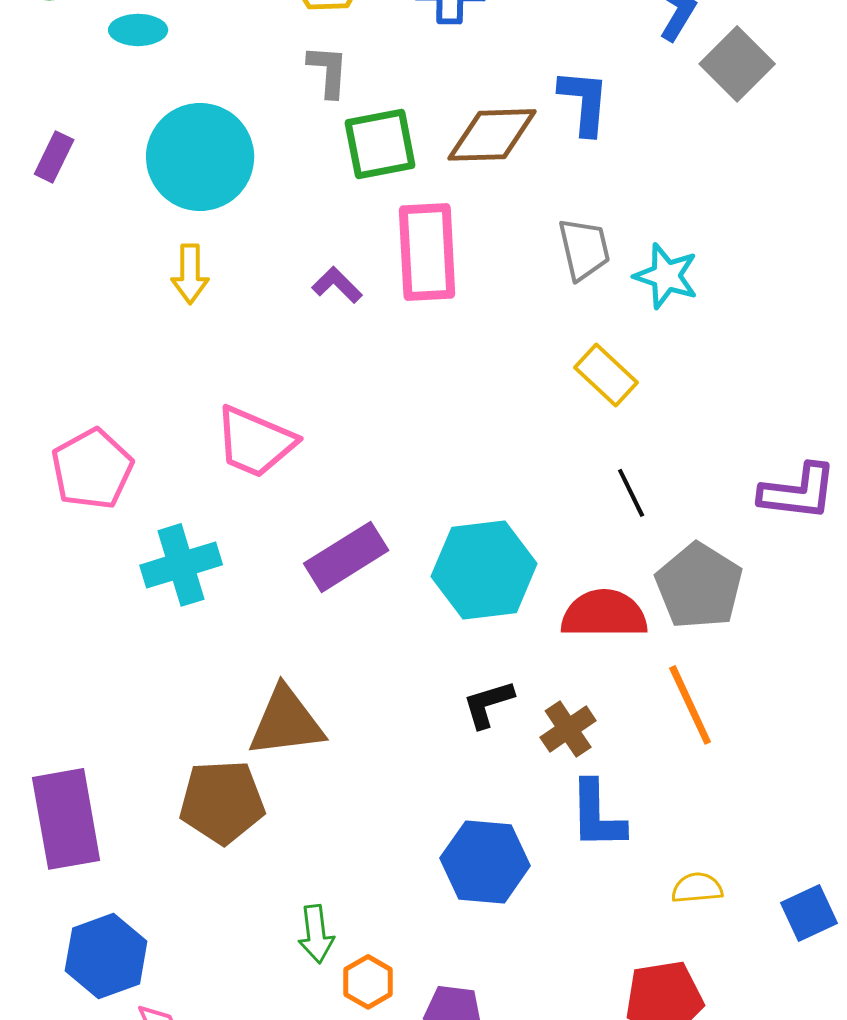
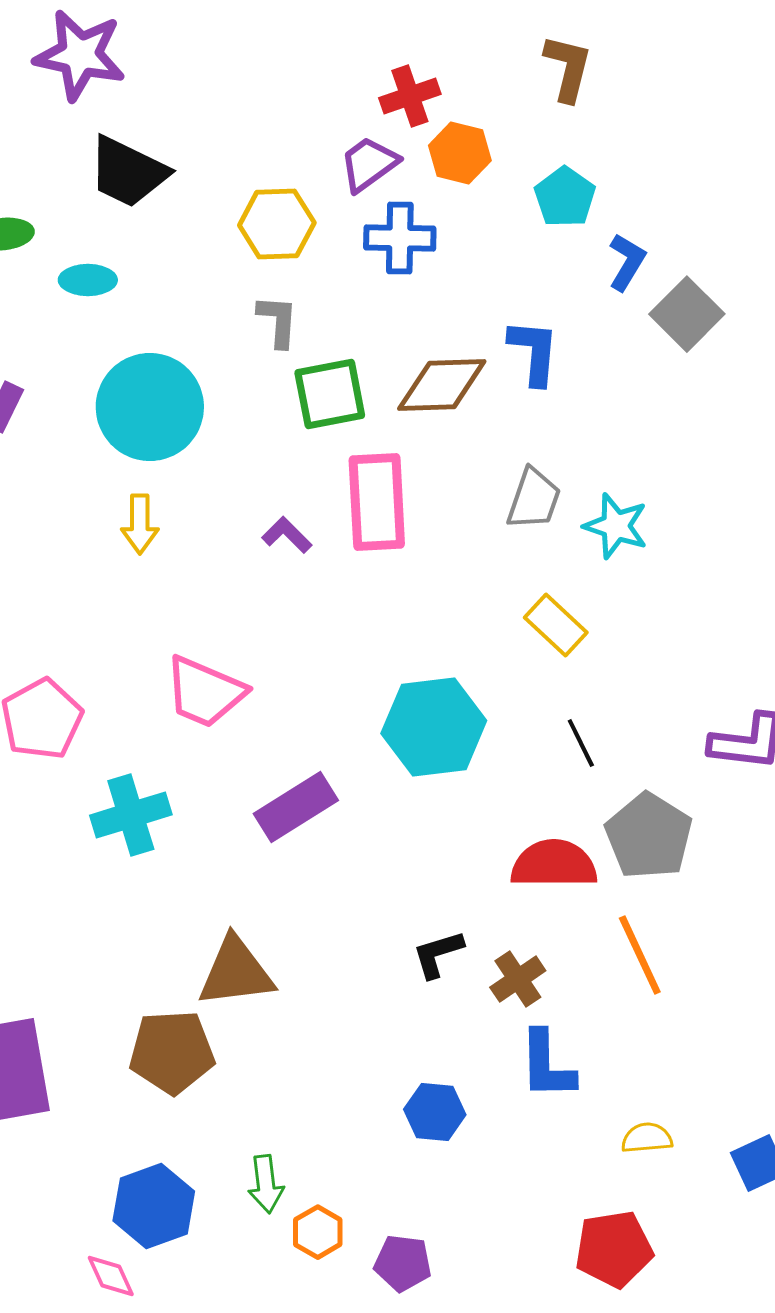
gray trapezoid: (584, 249) -> (534, 499), turned 32
cyan hexagon: (484, 570) -> (434, 727), moved
blue hexagon: (485, 862) -> (435, 1112), size x0.7
blue hexagon: (106, 956) -> (154, 1206), moved

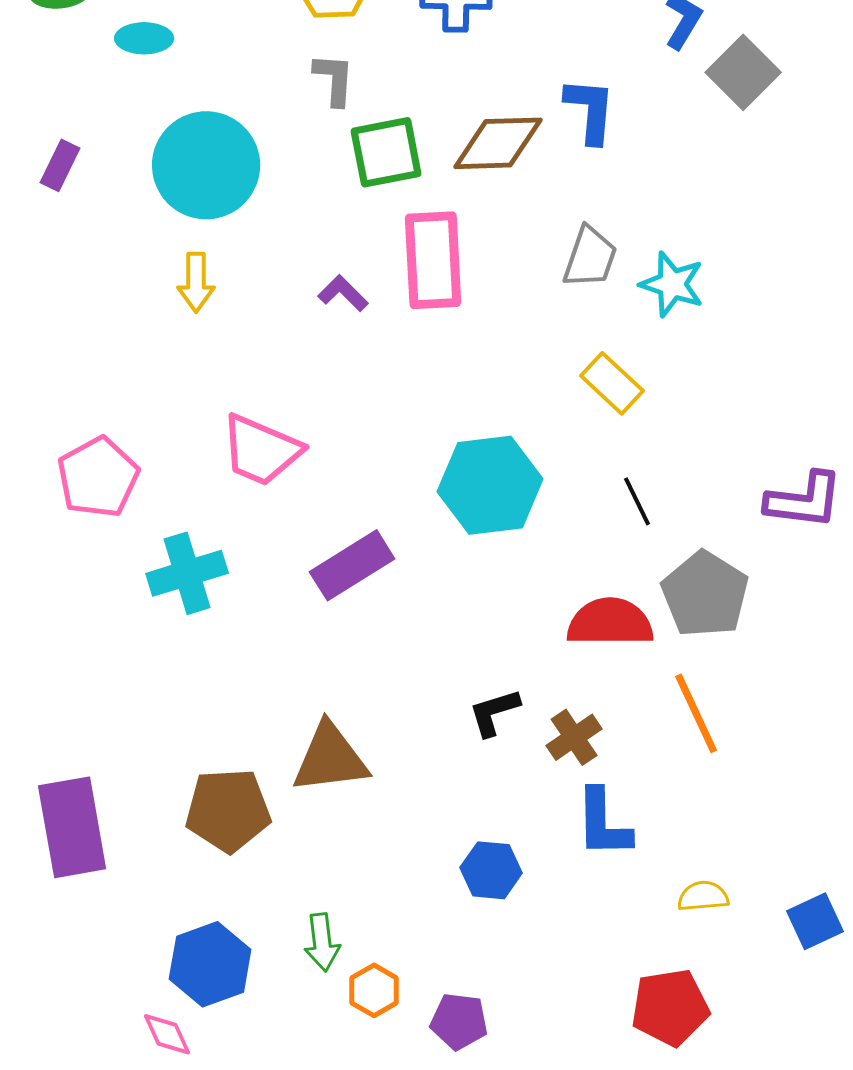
brown triangle: (236, 972) -> (330, 758), moved

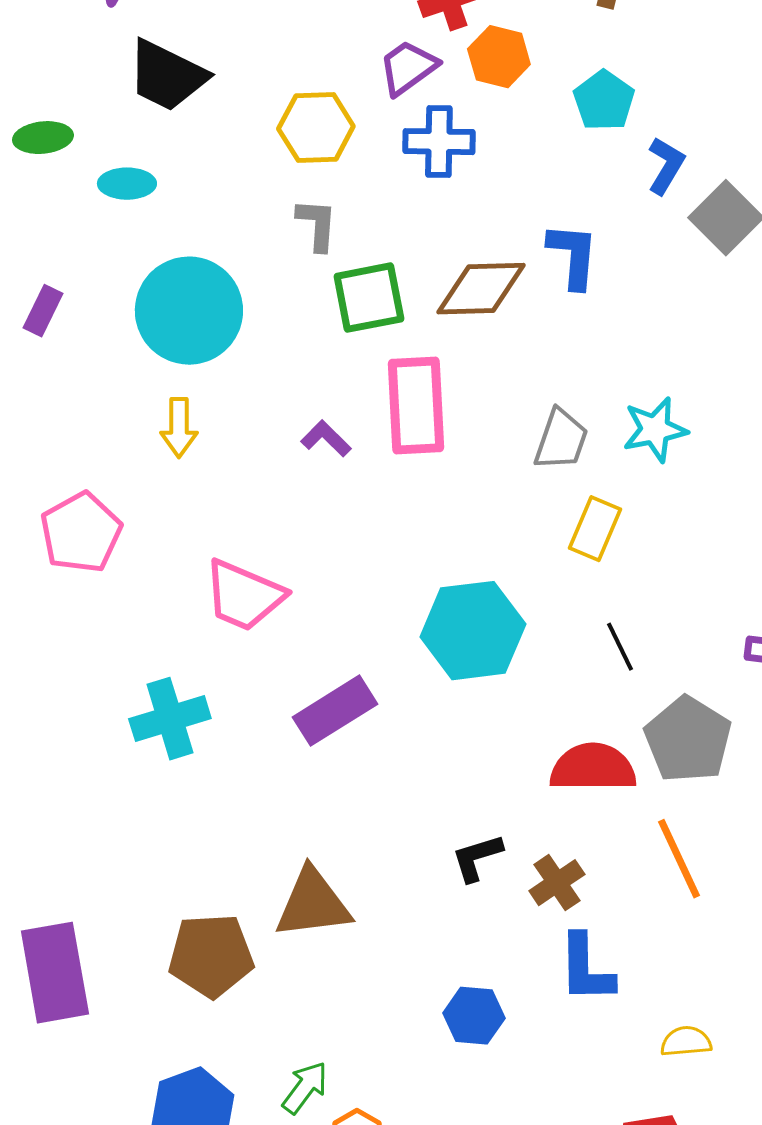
gray trapezoid: (590, 257) -> (561, 440), moved
cyan star: (672, 284) -> (655, 430), turned -30
yellow rectangle: (612, 383) -> (595, 529), turned 70
pink pentagon: (98, 477) -> (81, 533), moved
green arrow: (322, 942) -> (305, 1088), turned -136

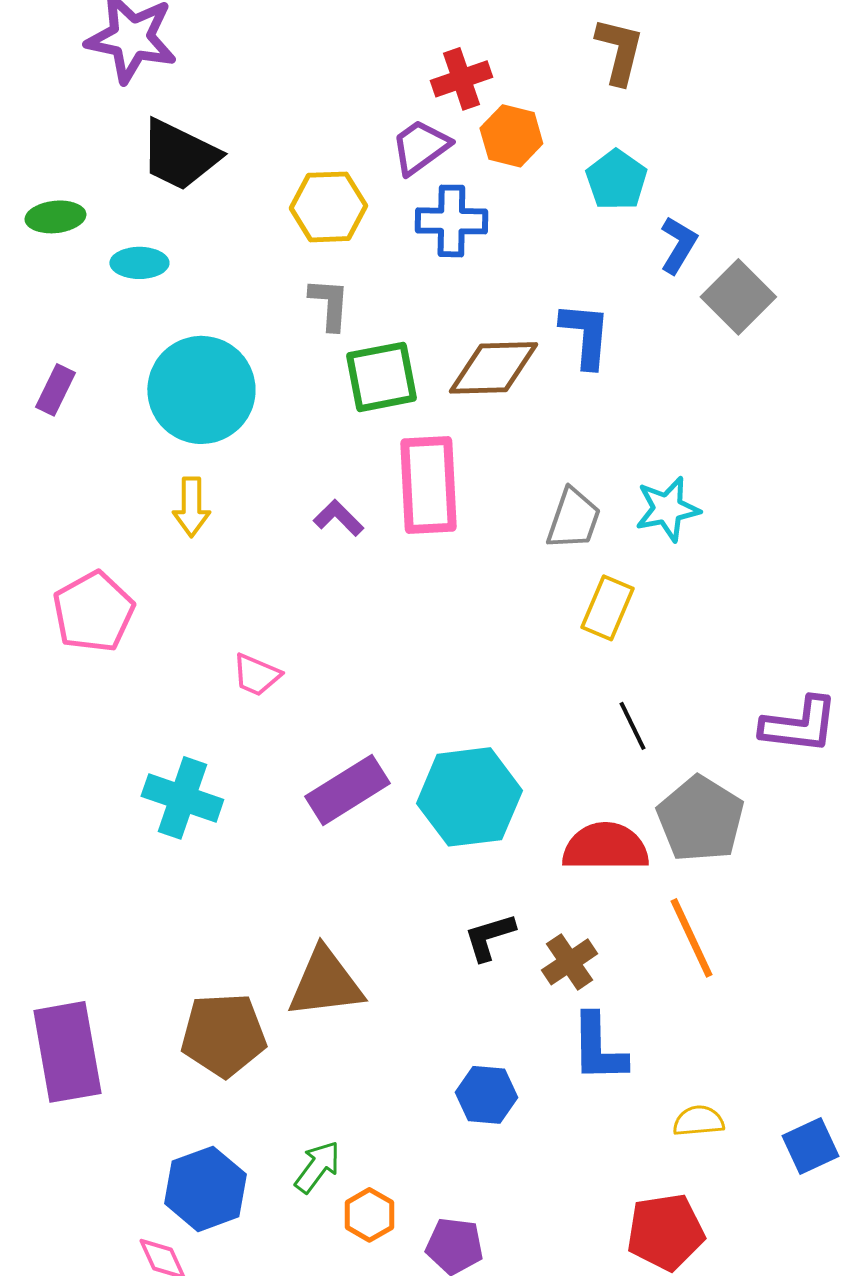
pink trapezoid: (244, 596) -> (256, 675), size x0.6
cyan hexagon: (473, 631) -> (469, 797), moved
cyan cross: (170, 719) -> (182, 798), turned 36

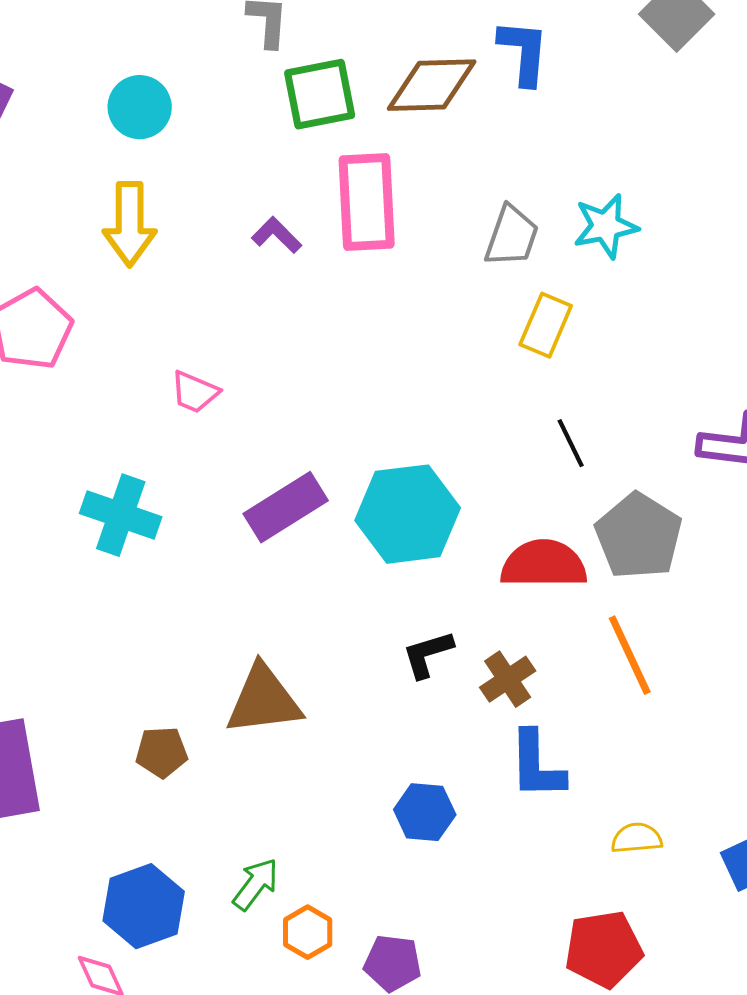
cyan circle: (201, 390) -> (140, 107), size x0.6
yellow arrow: (191, 507) -> (130, 224), size x1.4
brown pentagon: (223, 1035) -> (162, 752), size x0.6

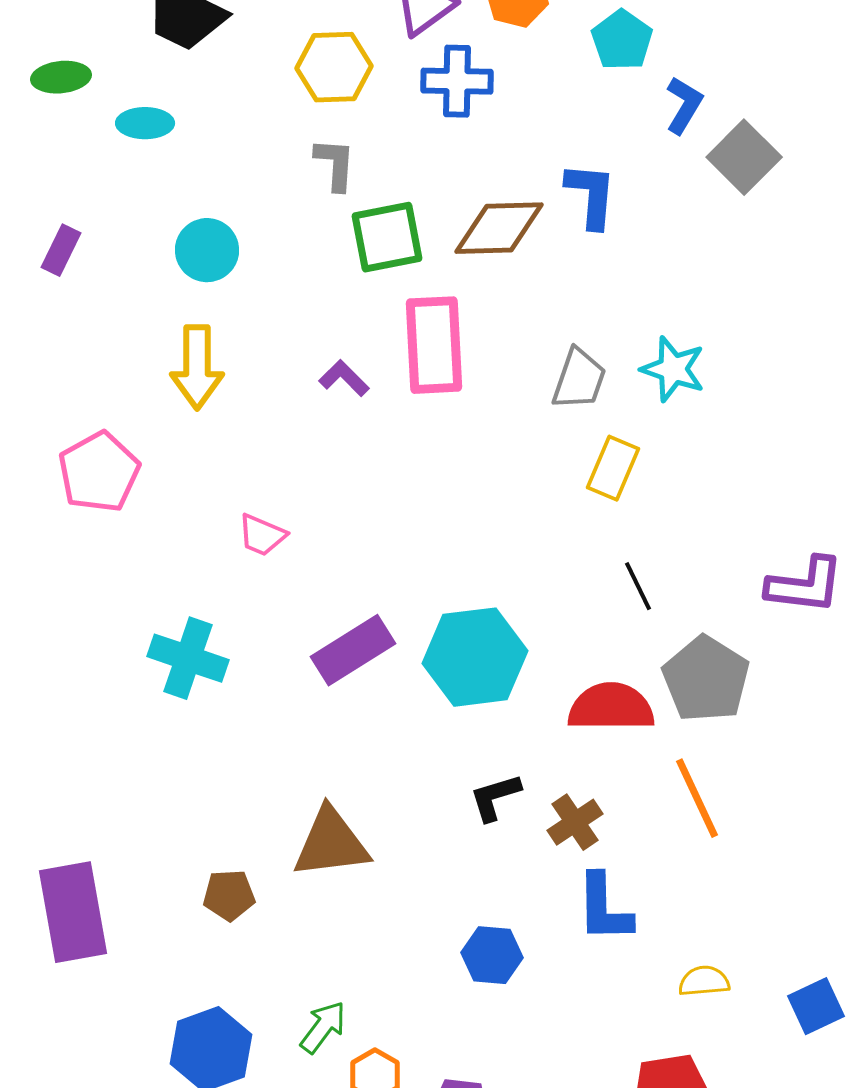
cyan star: (606, 226) -> (673, 369), turned 30

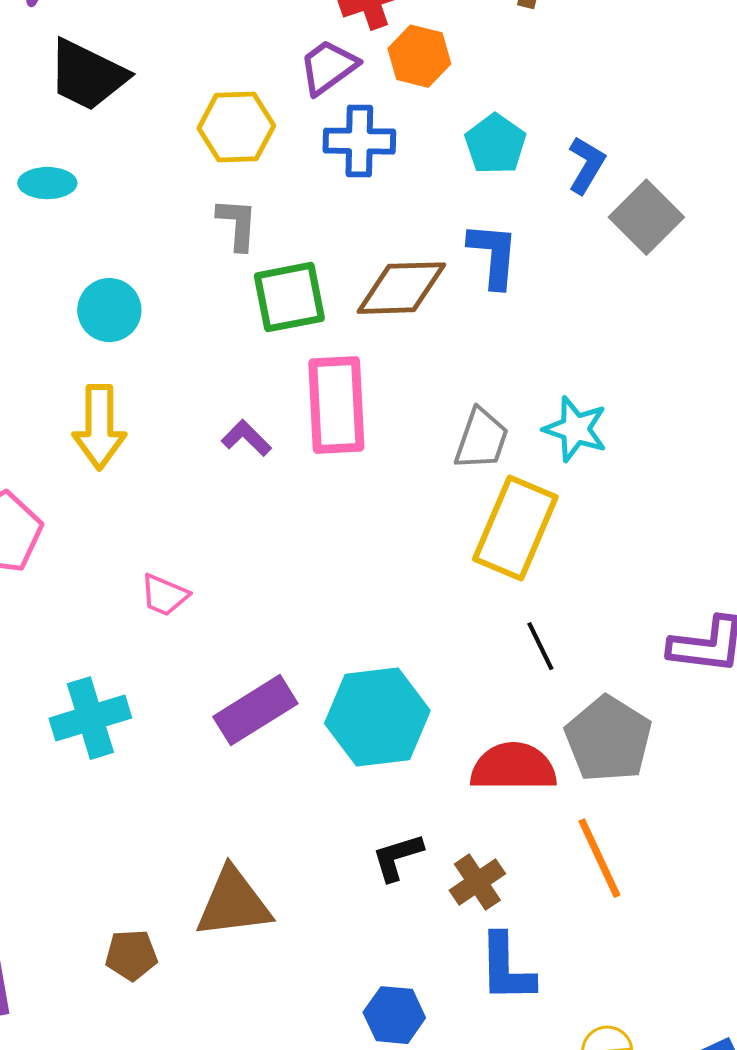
cyan pentagon: (622, 40) -> (495, 144), moved
yellow rectangle: (613, 468) -> (515, 528), size x1.6
cyan cross: (188, 658) -> (90, 718), turned -36

